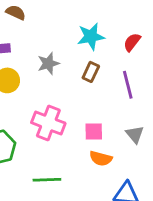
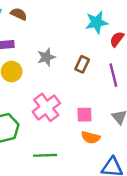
cyan star: (91, 37) -> (97, 22), moved
pink cross: (48, 123) -> (46, 107), turned 32

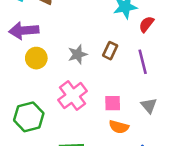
gray star: (46, 57) -> (78, 54), moved

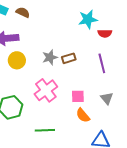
red semicircle: (146, 24) -> (105, 33), turned -128
brown rectangle: (110, 51) -> (69, 58), moved, turned 48
orange semicircle: (119, 127) -> (83, 115), turned 35

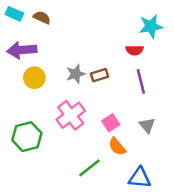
cyan star: (88, 19) -> (151, 26), moved
red semicircle: (105, 33) -> (135, 50), moved
pink square: (78, 96) -> (111, 123), turned -32
green line: (45, 130) -> (89, 168), moved, turned -36

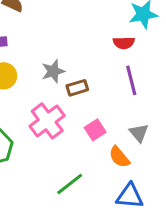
brown rectangle: (100, 75) -> (77, 88), moved
orange semicircle: (117, 147) -> (119, 157), moved

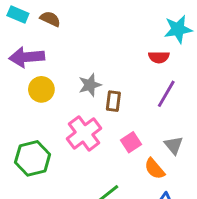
purple line: (131, 80) -> (166, 94), turned 44
brown rectangle: (77, 88) -> (113, 101), turned -66

